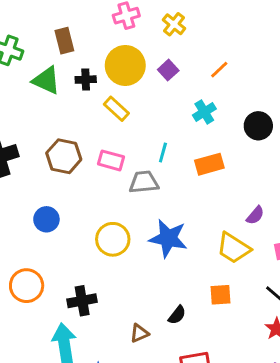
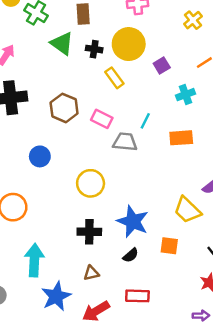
yellow cross: (174, 24) -> (193, 20), moved
purple square: (168, 70) -> (162, 66), moved
blue star: (168, 238) -> (133, 221), moved
black cross: (82, 301) -> (89, 232), moved
brown triangle: (139, 333) -> (91, 273), moved

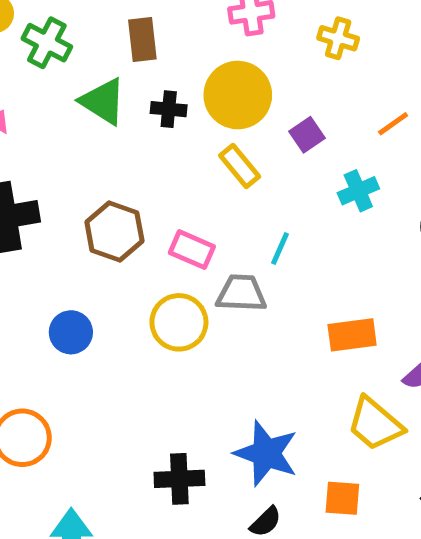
yellow cross: (193, 20) -> (338, 38), moved, turned -30
yellow rectangle: (114, 78) -> (240, 166), moved
orange rectangle: (181, 138) -> (352, 335), moved
yellow circle: (91, 183) -> (179, 322), moved

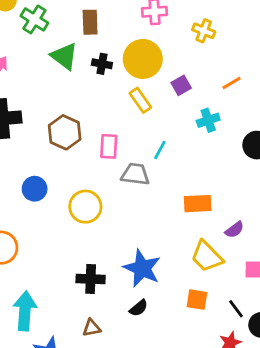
pink rectangle: (192, 250) -> (109, 146), turned 65
yellow circle: (179, 322) -> (85, 207), moved
orange square: (342, 498) -> (197, 300), moved

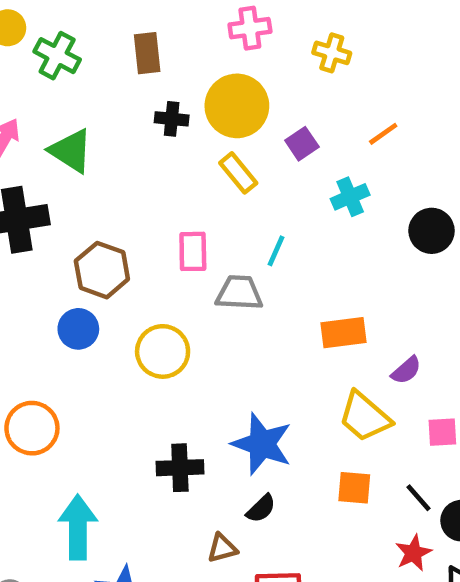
green triangle: (64, 56) -> (71, 151), moved
brown hexagon: (65, 132) -> (102, 270), moved
brown triangle: (92, 328) -> (222, 548), moved

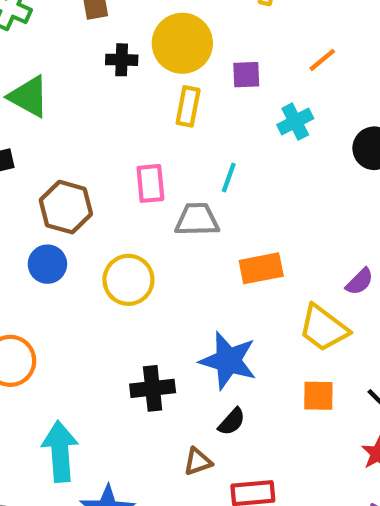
purple square: (302, 144) -> (246, 75), turned 36
yellow rectangle: (238, 173) -> (188, 106), turned 54
orange rectangle: (343, 333) -> (261, 268), moved

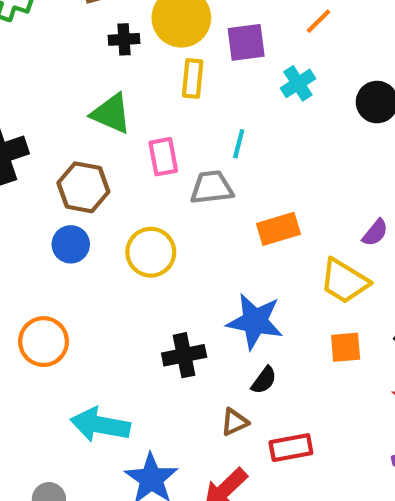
purple square: (246, 75) -> (246, 42), size x1.4
green triangle: (29, 97) -> (111, 114), moved
cyan arrow: (60, 451) -> (100, 425), turned -70

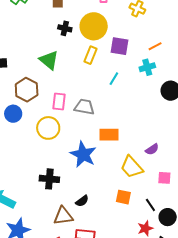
cyan cross: (298, 83) -> (147, 67), moved
cyan line: (239, 144) -> (114, 79), moved
pink rectangle: (163, 157) -> (59, 101), moved
blue star: (255, 321) -> (83, 154), moved
brown triangle: (235, 422) -> (63, 216), size x1.5

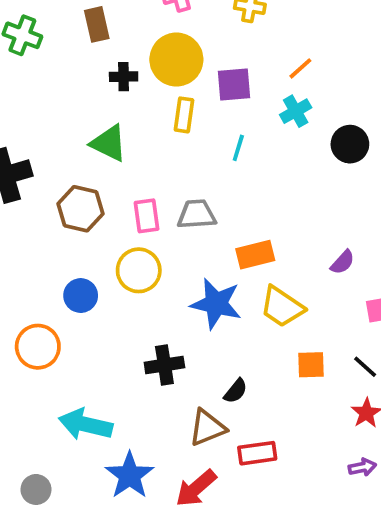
blue circle: (13, 114) -> (81, 296), moved
yellow trapezoid: (132, 167) -> (282, 307), moved

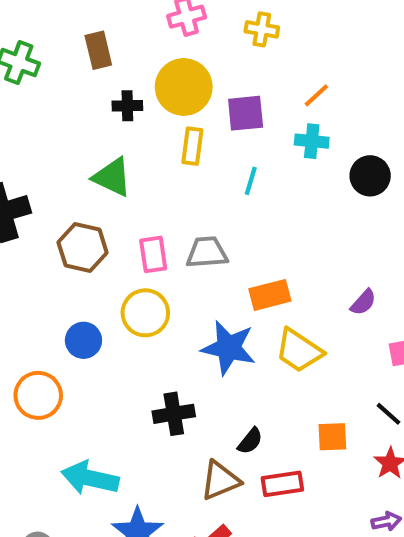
cyan cross: (296, 111) -> (312, 141), turned 36
orange square: (311, 365) -> (332, 437), moved
red rectangle: (257, 453) -> (282, 484), moved

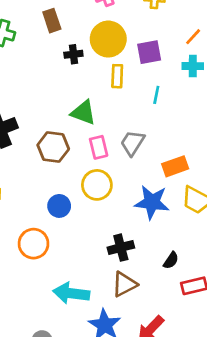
green triangle: (112, 177) -> (83, 113), moved
gray trapezoid: (207, 252) -> (132, 143), turned -48
brown triangle: (220, 480) -> (124, 284), moved

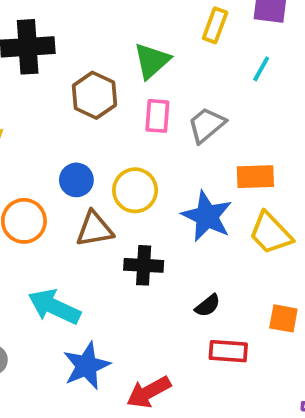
green triangle: (83, 113) -> (152, 61), turned 40
yellow circle: (97, 185) -> (135, 190), moved
brown triangle: (124, 284) -> (95, 229), moved

